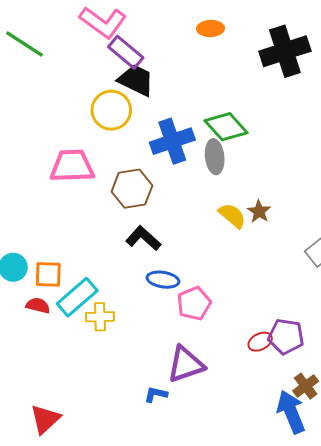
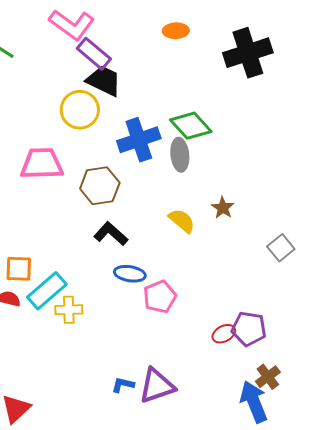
yellow semicircle: (232, 216) -> (182, 221), moved
purple triangle: (186, 364) -> (157, 386), moved

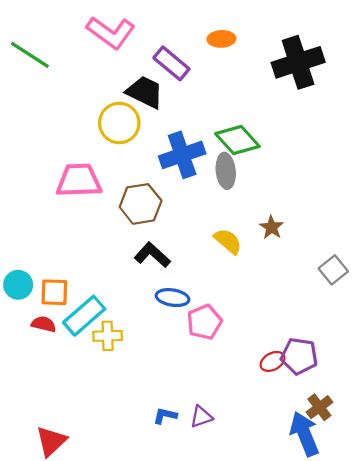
purple rectangle: (94, 54) -> (171, 63), moved
purple triangle: (157, 386) -> (201, 417), size x0.6

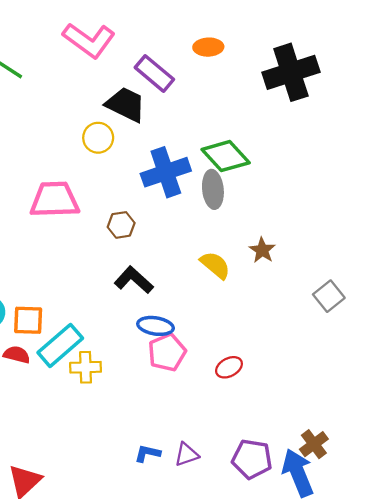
yellow circle: (119, 123) -> (98, 138), size x0.7
brown hexagon: (141, 204) -> (121, 225), size x0.6
pink pentagon: (204, 322) -> (167, 352), moved
purple pentagon: (299, 356) -> (252, 459), moved
red ellipse: (273, 361) -> (229, 367), moved

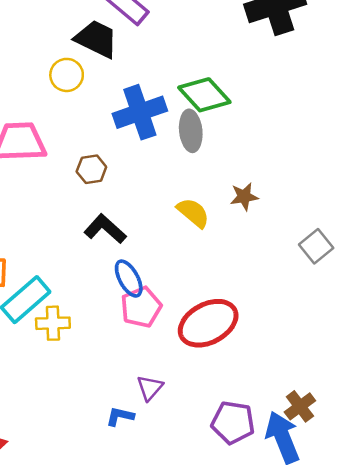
brown star: (262, 250) -> (244, 197), turned 30
blue ellipse: (156, 326) -> (129, 279), turned 52
red ellipse: (229, 367) -> (208, 323), size x2.0
purple triangle: (187, 454) -> (150, 388), moved, turned -30

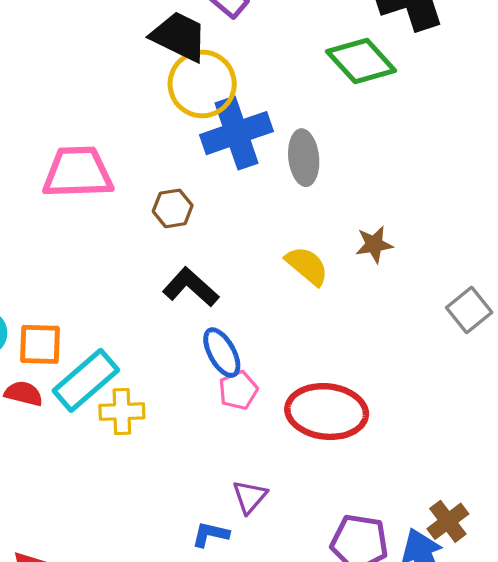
yellow circle: (67, 75) -> (202, 84), moved, size x1.5
green diamond: (204, 95) -> (361, 61), moved
pink pentagon: (141, 307) -> (238, 390), size x0.7
red ellipse: (208, 323) -> (327, 412), turned 34

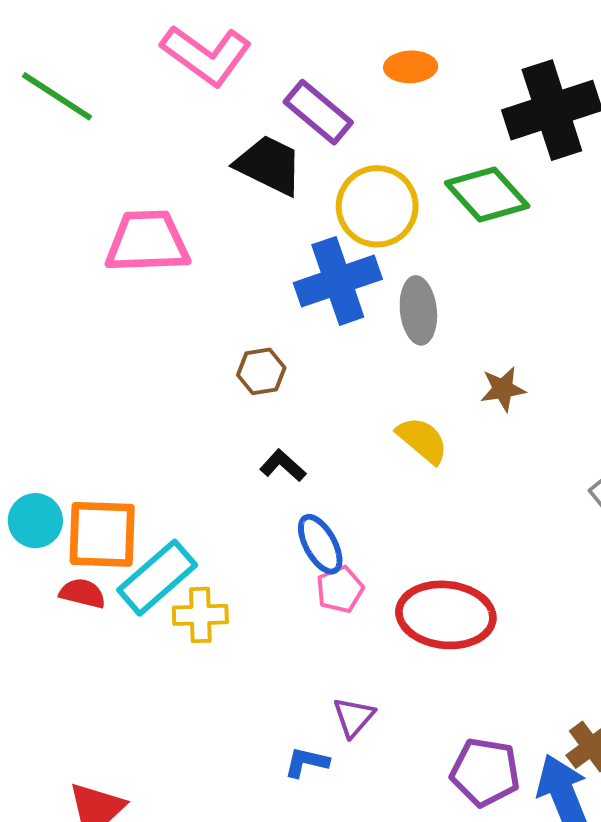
yellow circle: (202, 84) -> (377, 206), moved
pink trapezoid: (78, 172) -> (147, 242), moved
brown star: (374, 244) -> (503, 389), moved
black L-shape: (191, 287) -> (283, 466), size x0.7
orange square: (40, 344) -> (102, 534), size x1.4

